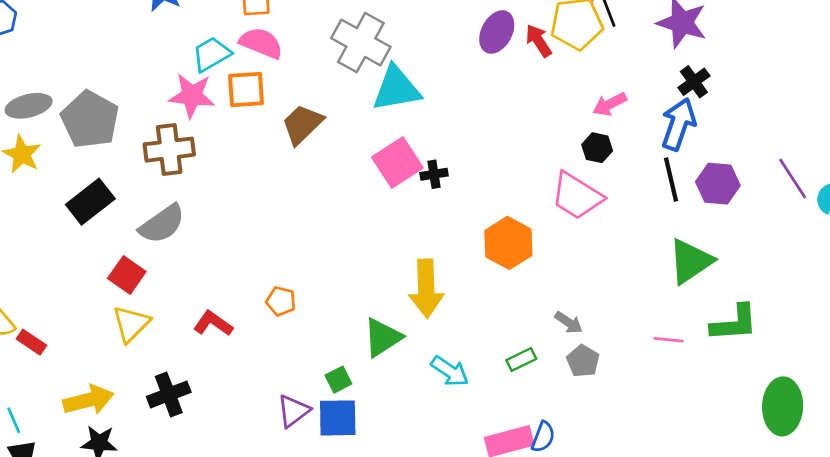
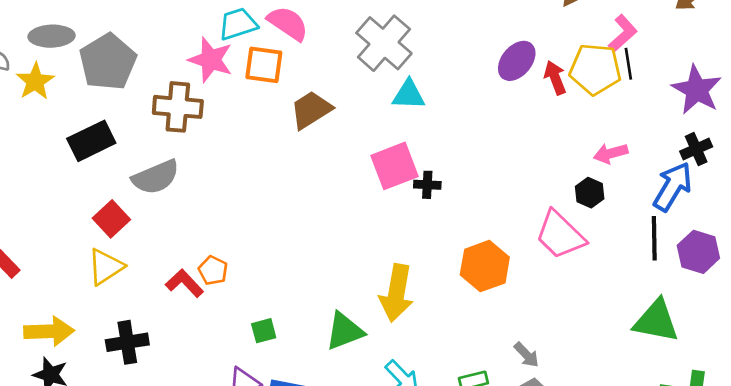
cyan triangle: (396, 89) -> (409, 95), size x0.7
green triangle: (691, 261) -> (656, 321), turned 33
orange pentagon: (281, 301) -> (213, 271), moved
green square: (338, 380) -> (264, 331), moved

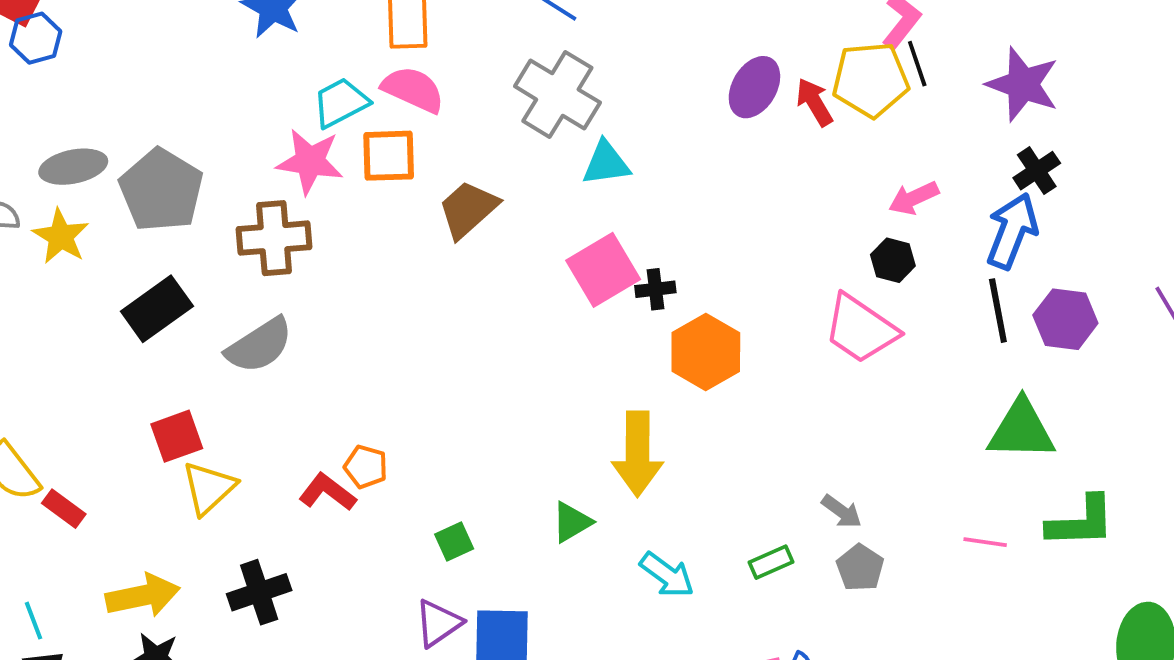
red square: (111, 219) -> (177, 436), moved, turned 33
orange hexagon: (485, 266) -> (706, 352), moved
green triangle: (345, 331) -> (572, 522), size x0.7

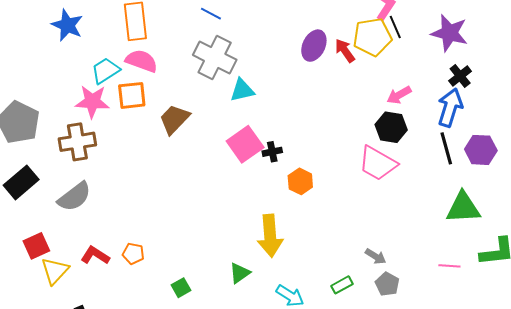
black hexagon: (893, 260) -> (391, 127), size x1.4
orange hexagon: (706, 352) -> (300, 181), size x0.7
red L-shape: (327, 492) -> (95, 255), moved

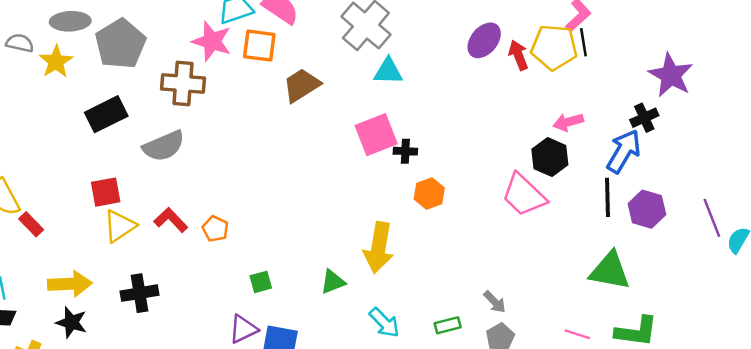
purple star: (449, 33) -> (671, 75), moved

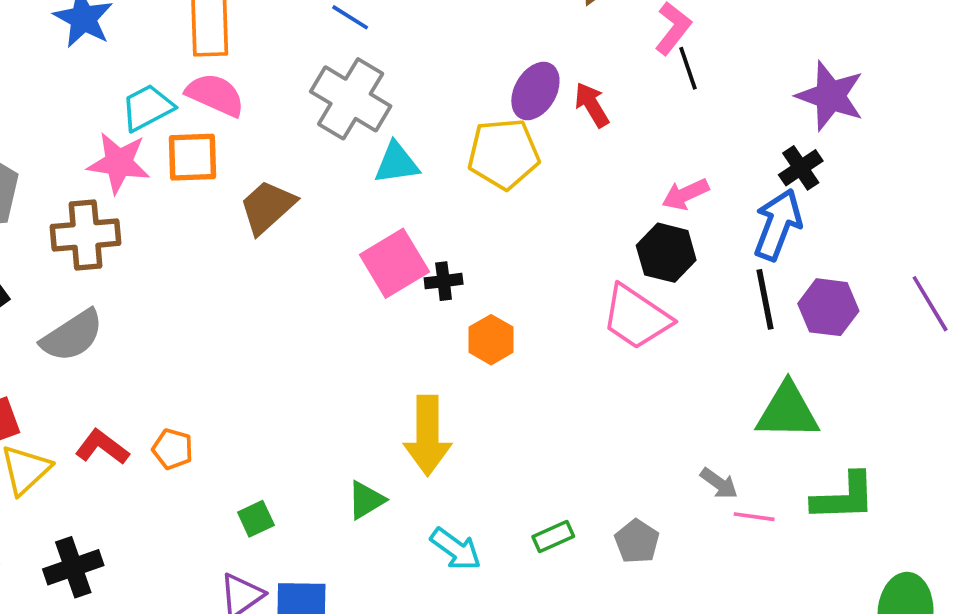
yellow pentagon: (554, 47) -> (504, 154), moved
gray arrow: (495, 302) -> (719, 483), moved

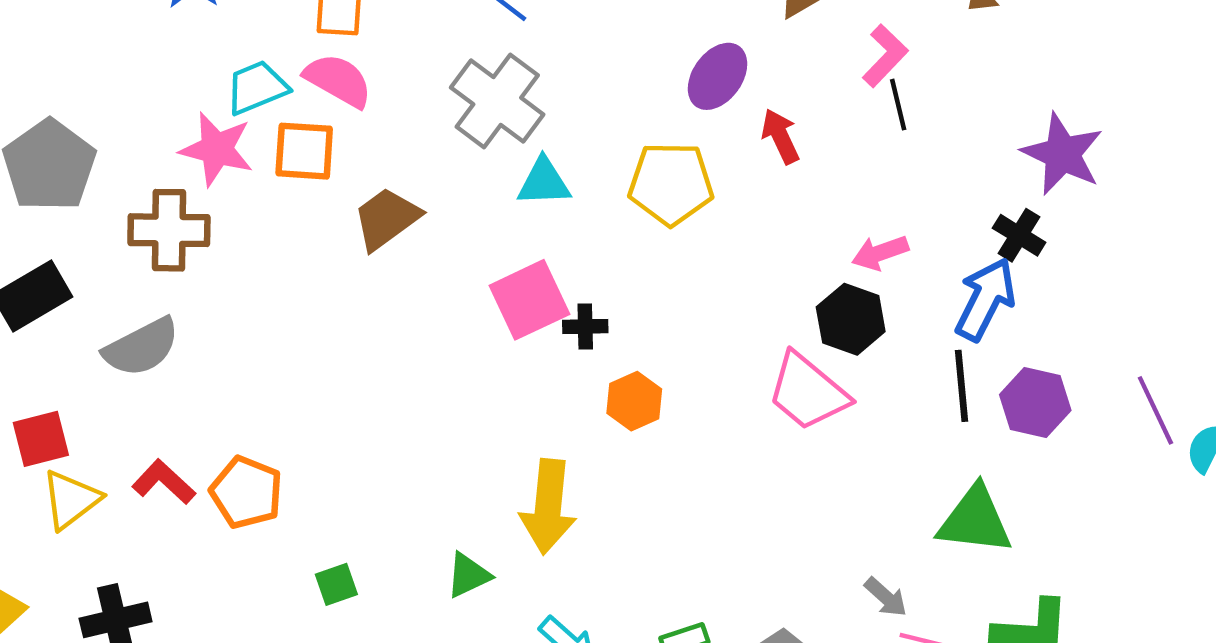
purple ellipse: (535, 91) -> (718, 76), moved
black cross: (801, 168) -> (1019, 235), turned -30
orange pentagon: (173, 449) -> (246, 492), size x1.5

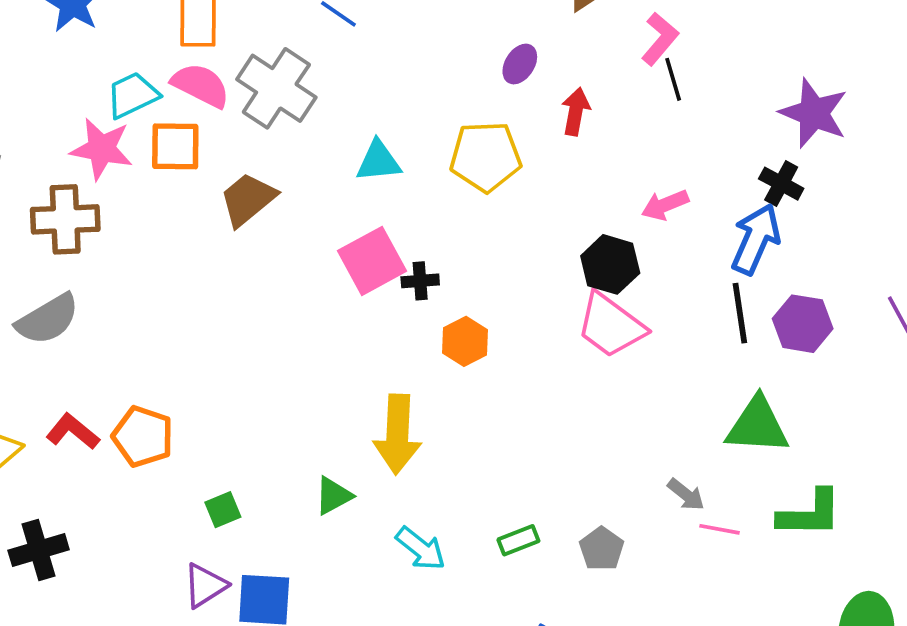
purple ellipse: (718, 76) -> (520, 64), size x0.7
gray cross: (497, 101) -> (276, 88), moved
red arrow: (780, 136) -> (576, 112), turned 39
black hexagon: (851, 319) -> (610, 264), moved

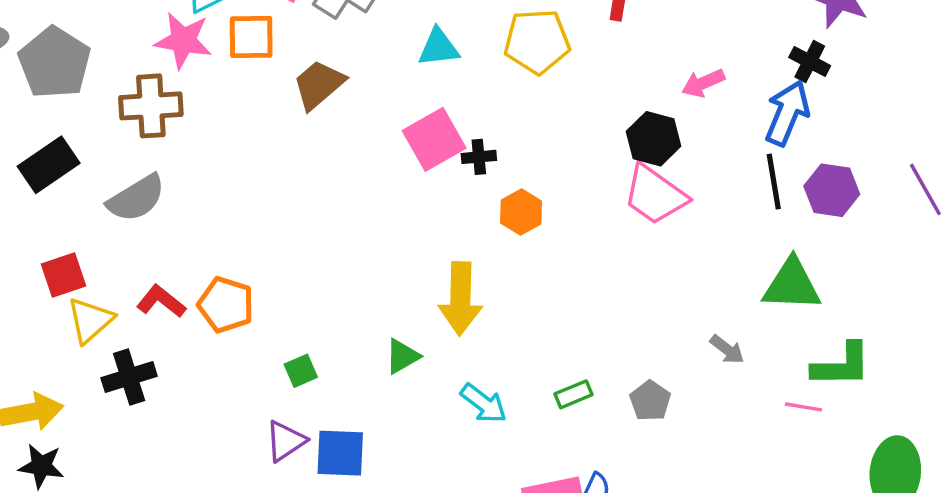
pink line: (720, 529) -> (803, 407), moved
black cross: (39, 550) -> (129, 377), moved

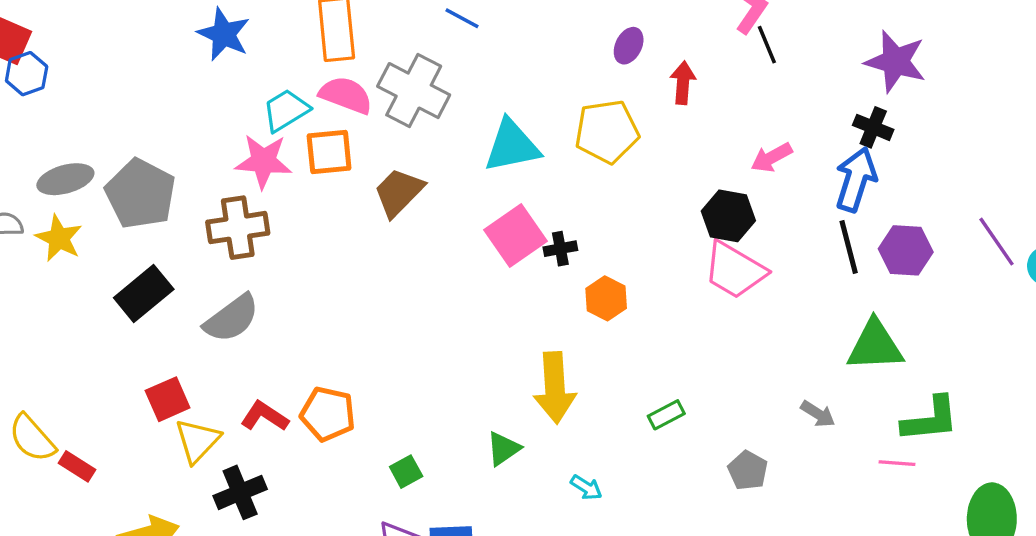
cyan triangle: (439, 47) -> (512, 146), size x1.4
green rectangle: (573, 394) -> (666, 415), moved
cyan arrow: (484, 403) -> (586, 487), size x0.7

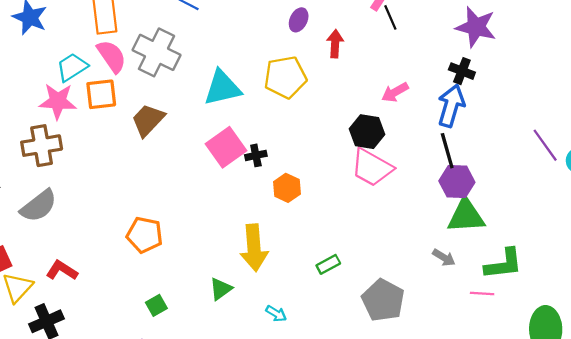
pink semicircle: (346, 95) -> (112, 56), turned 36
purple hexagon: (906, 250) -> (457, 182), moved
orange pentagon: (328, 414) -> (145, 235), moved
gray arrow: (818, 414) -> (444, 258), moved
gray pentagon: (748, 470) -> (383, 300), size x1.6

